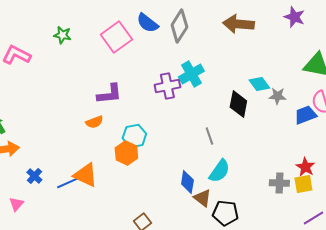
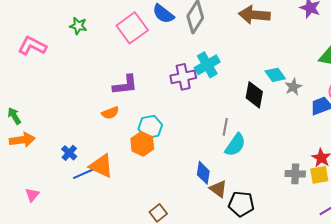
gray star: (277, 96) -> (293, 87), turned -30
gray line: (209, 136) -> (225, 127), turned 30
cyan semicircle: (219, 171) -> (235, 145), moved
blue cross: (34, 176) -> (69, 153), moved

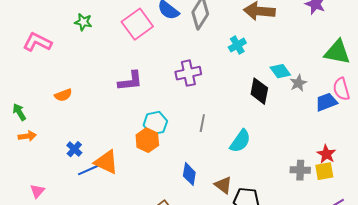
cyan cross: (207, 65) -> (237, 45), moved, size x0.7
orange semicircle: (110, 113) -> (63, 95), moved
gray line: (225, 127) -> (202, 123), moved
orange arrow: (22, 140) -> (27, 136), size x0.7
blue diamond: (203, 173) -> (189, 174), moved

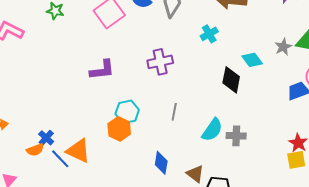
gray star: (298, 83) -> (283, 47), moved
orange semicircle: (63, 95) -> (35, 150), moved
blue line: (88, 170) -> (60, 159), turned 70
gray cross: (300, 170) -> (236, 136), moved

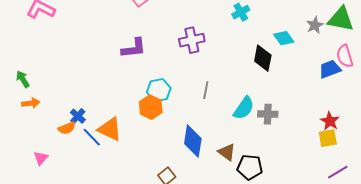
blue diamond: (161, 163) -> (193, 141), size x1.4

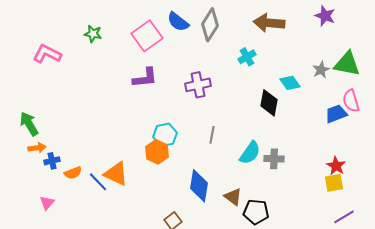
purple L-shape: (134, 48) -> (145, 78), moved
green arrow: (23, 79) -> (29, 124), size x1.4
blue cross: (78, 116) -> (52, 161), moved, turned 35

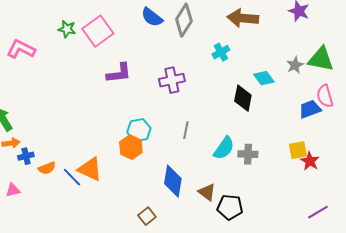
pink square: (147, 36) -> (98, 31), moved
yellow square: (334, 183) -> (298, 150), moved
pink triangle: (47, 203) -> (13, 190), moved, turned 35

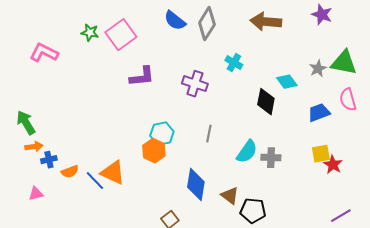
cyan cross: (221, 52) -> (234, 63), moved, turned -30
purple cross: (172, 80) -> (195, 84), turned 30
blue trapezoid: (310, 109) -> (319, 113), moved

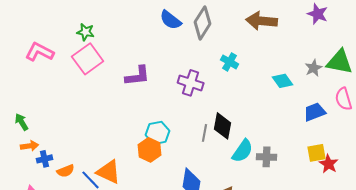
pink square: (121, 35) -> (88, 59), moved
black diamond: (266, 102) -> (223, 126), moved
green arrow: (26, 123) -> (22, 122), size x0.7

